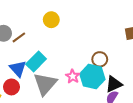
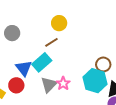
brown line: (19, 37) -> (51, 42), moved
pink star: (73, 76) -> (63, 83), moved
gray triangle: (45, 84) -> (49, 85), size x0.7

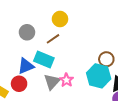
gray circle: (12, 33) -> (27, 32), moved
cyan rectangle: (42, 62) -> (44, 59), turned 66
blue triangle: (24, 68) -> (26, 66), turned 48

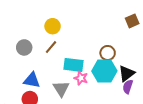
cyan rectangle: (44, 59) -> (74, 65), moved
blue triangle: (26, 66) -> (32, 80), turned 48
pink star: (66, 80) -> (81, 78), moved

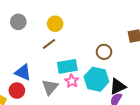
gray circle: (24, 47) -> (18, 22), moved
brown circle: (108, 53) -> (104, 52), moved
cyan rectangle: (74, 65) -> (67, 66), turned -30

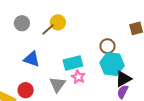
brown line: (49, 44) -> (48, 30), moved
blue triangle: (23, 72) -> (32, 59), moved
cyan hexagon: (96, 79) -> (112, 64), moved

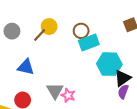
brown circle: (107, 46) -> (81, 31), moved
cyan rectangle: (73, 63) -> (89, 43), moved
pink star: (78, 77) -> (68, 95), moved

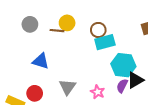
brown line: (40, 35) -> (57, 31), turned 48
purple semicircle: (123, 92) -> (122, 86), moved
pink star: (68, 95) -> (98, 92), moved

